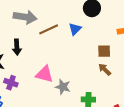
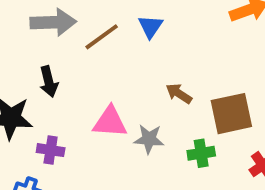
brown square: (104, 51) -> (231, 114), moved, size x1.6
brown arrow: (105, 69) -> (179, 94), moved

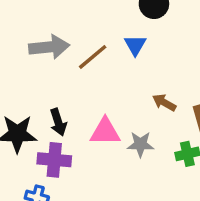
black arrow: (49, 82) -> (58, 122), moved
purple cross: (51, 150) -> (54, 160), size x1.4

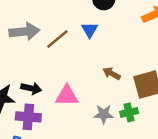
black arrow: (58, 122) -> (31, 88), turned -60
gray star: (140, 144) -> (104, 114), moved

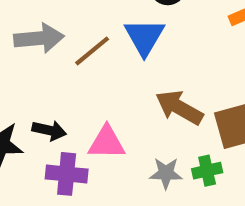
blue triangle: (90, 30) -> (144, 37), size x1.5
brown arrow: (112, 74) -> (179, 107), size x1.6
purple cross: (28, 117) -> (67, 174), moved

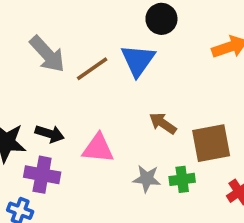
gray arrow: (39, 38) -> (47, 54), turned 48
brown arrow: (179, 107) -> (163, 123), size x0.7
purple cross: (67, 174) -> (42, 175), moved

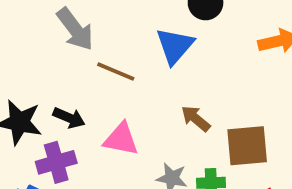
brown line: (92, 69) -> (116, 71), moved, turned 52
purple cross: (42, 175) -> (56, 162), turned -32

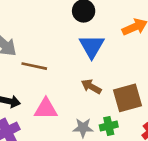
blue triangle: (175, 46) -> (92, 46), moved

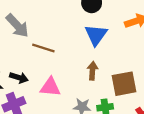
brown arrow: (91, 87) -> (92, 71), turned 60

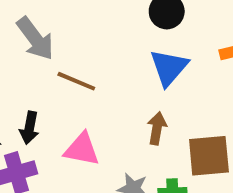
black arrow: (19, 78) -> (29, 128), turned 78

